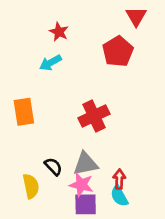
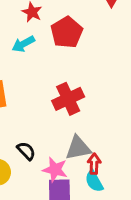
red pentagon: (118, 51) -> (67, 32), moved
gray triangle: (86, 164) -> (78, 148), moved

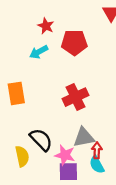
red pentagon: (67, 32) -> (74, 43), turned 30
black semicircle: (26, 151) -> (41, 140), size x1.5

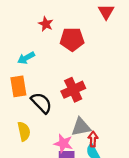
cyan arrow: (39, 52) -> (26, 58), moved
black semicircle: (41, 140) -> (41, 103), moved
yellow semicircle: (22, 156) -> (24, 131), moved

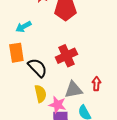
yellow semicircle: (24, 131) -> (40, 94), moved
red arrow: (93, 139) -> (96, 84), moved

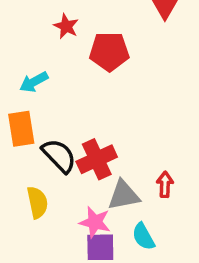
red cross: (66, 56) -> (97, 159), moved
yellow semicircle: (40, 94) -> (37, 202), moved

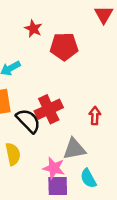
red cross: (97, 159) -> (49, 109), moved
red arrow: (165, 184) -> (95, 116), moved

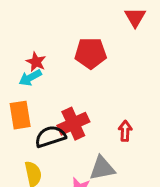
red star: (33, 29) -> (36, 62), moved
black semicircle: (28, 121) -> (50, 137), turned -64

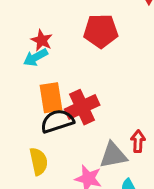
orange rectangle: (20, 115) -> (51, 98), moved
red arrow: (125, 131) -> (138, 141), moved

